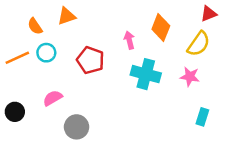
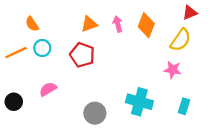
orange triangle: (66, 16) -> (89, 24), moved
pink arrow: (129, 40) -> (118, 24), moved
cyan cross: (146, 74) -> (139, 102), moved
gray circle: (77, 127) -> (95, 113), moved

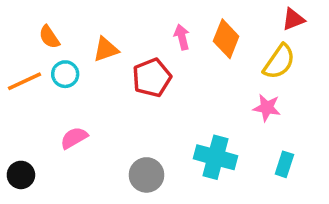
orange triangle: (89, 24) -> (106, 49), moved
red pentagon: (82, 55) -> (152, 78), moved, turned 30
black circle: (14, 102) -> (21, 175), moved

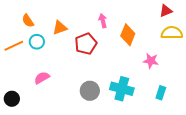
orange diamond: (226, 39) -> (128, 35), moved
yellow semicircle: (279, 62) -> (172, 33), moved, turned -125
gray circle: (146, 175) -> (90, 91), moved

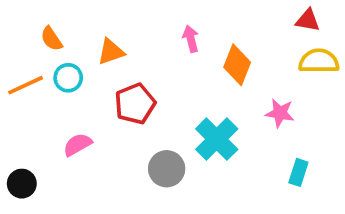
red triangle: (166, 11) -> (308, 20), turned 32
red pentagon: (86, 44) -> (135, 104), moved
cyan cross: (122, 89) -> (217, 139), moved, turned 30

